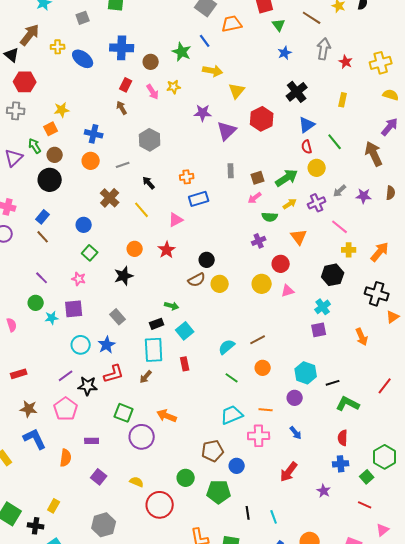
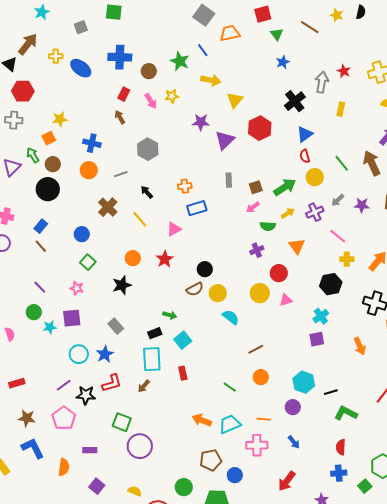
gray arrow: (324, 49) -> (322, 82), moved
green line: (335, 142) -> (342, 163), moved
cyan semicircle: (227, 347) -> (231, 317), moved, turned 78
orange arrow: (167, 416) -> (202, 420), moved

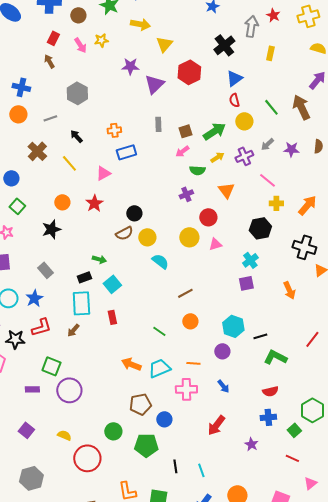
red semicircle: (341, 447) -> (270, 391), turned -105
purple rectangle: (90, 450) -> (32, 389), moved

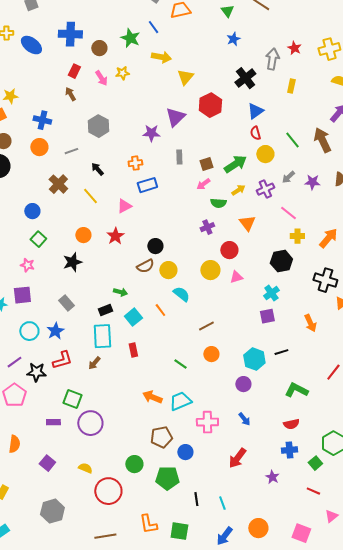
purple star: (130, 66) -> (151, 133), moved
black line: (260, 336) -> (281, 352), moved
orange line: (193, 363) -> (160, 310), moved, turned 48

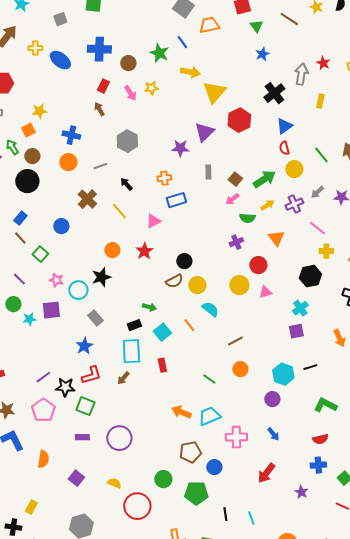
yellow triangle: (185, 77) -> (214, 92), size x1.4
brown square: (206, 164) -> (235, 179), turned -32
green square: (38, 239) -> (40, 254), moved
cyan circle: (29, 331) -> (78, 290), moved
green square: (72, 399) -> (85, 406), moved

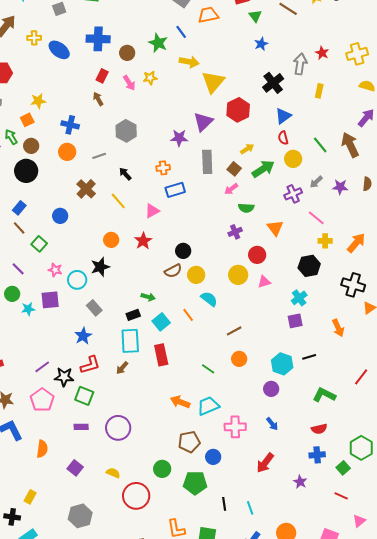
gray rectangle: (208, 172) -> (207, 162), size x1.6
yellow arrow: (267, 205) -> (247, 149), moved
red rectangle: (162, 365) -> (161, 355), size x1.5

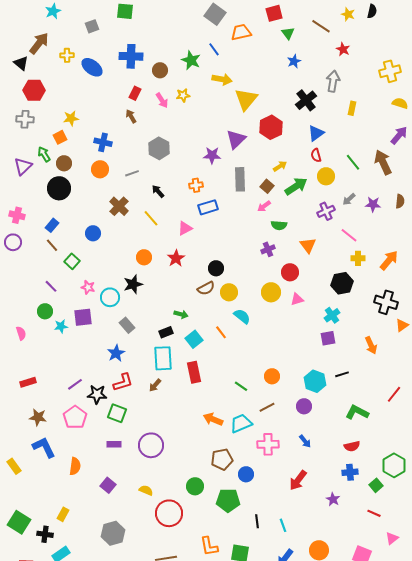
red star: (322, 53) -> (343, 49), moved
brown line: (234, 331) -> (267, 407), moved

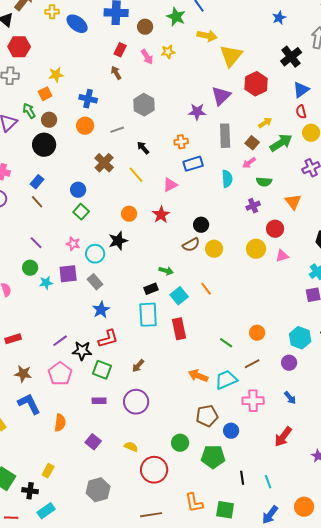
green square: (72, 261) -> (81, 212), moved
cyan semicircle: (242, 316) -> (227, 179), moved, turned 48
gray rectangle: (127, 325) -> (95, 282), moved
brown arrow: (155, 385) -> (138, 366), moved

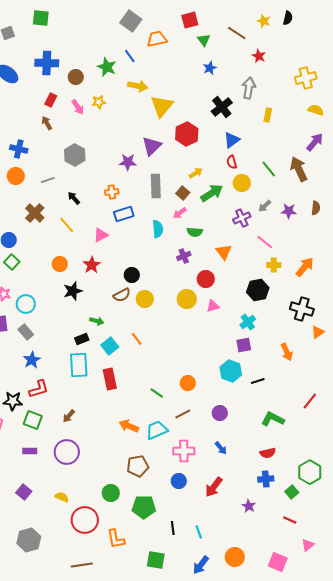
black star: (118, 241) -> (73, 291), moved
cyan hexagon: (300, 338) -> (231, 371), moved
blue circle: (231, 431) -> (179, 481), moved
orange L-shape: (194, 503) -> (116, 539), moved

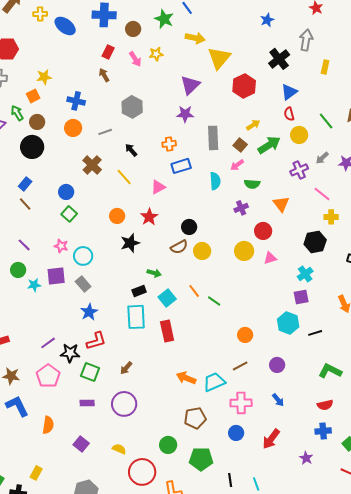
purple triangle: (152, 146) -> (190, 85), moved
green line: (157, 393) -> (214, 301), moved

